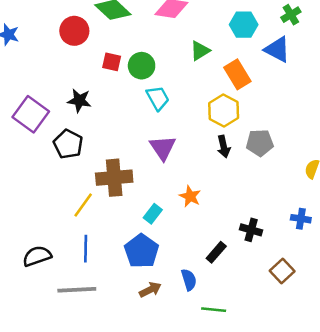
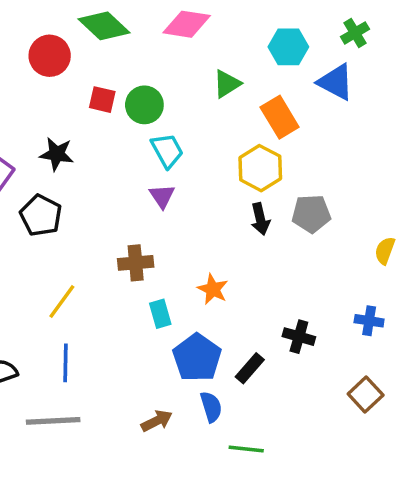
purple triangle: (163, 148) -> (162, 196), moved, size x0.7
brown cross: (114, 178) -> (136, 263), moved, size x0.7
cyan rectangle: (153, 214) -> (160, 314), turned -54
blue pentagon: (142, 251) -> (197, 358), moved
brown square: (282, 271) -> (366, 395), moved

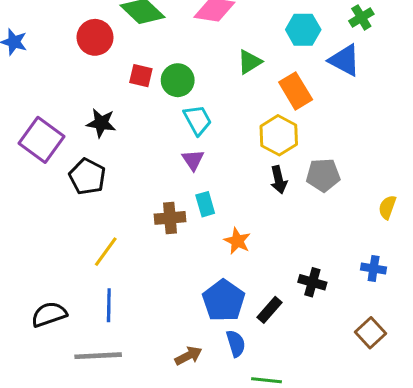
cyan rectangle: (160, 314) -> (205, 204), moved

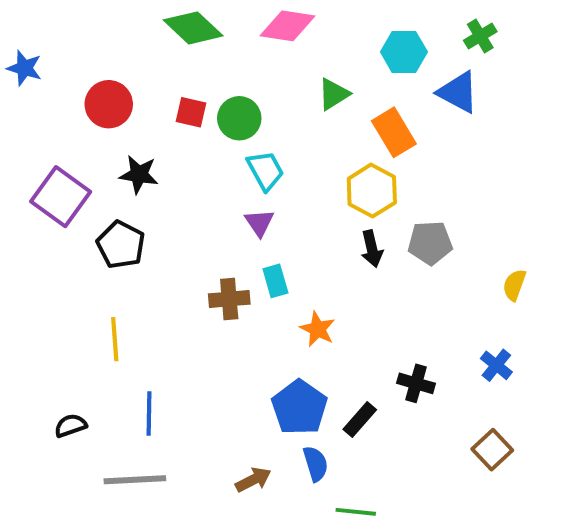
red circle: (95, 37) -> (109, 104), moved
yellow line: (106, 252) -> (115, 339), moved, turned -40
blue cross: (374, 268) -> (496, 365), turned 30
black semicircle: (49, 314) -> (71, 426), size x0.7

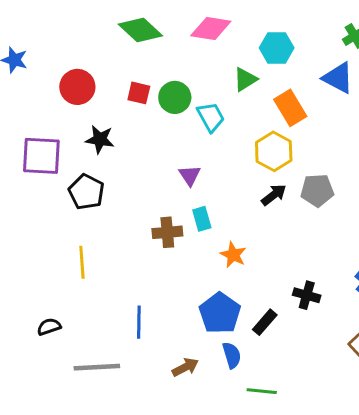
cyan hexagon: (404, 52) -> (277, 48), moved
cyan trapezoid: (265, 170) -> (211, 117), moved
purple square: (61, 197) -> (41, 156), turned -33
black arrow: (372, 249) -> (274, 195), turned -115
blue line: (149, 413) -> (139, 322), moved

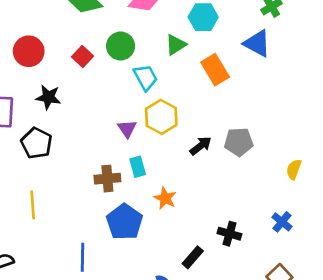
red square: (139, 93) -> (82, 57), turned 30
green circle: (175, 97) -> (121, 46), moved
yellow hexagon: (274, 151) -> (161, 117), moved
blue pentagon: (220, 313) -> (124, 222), moved

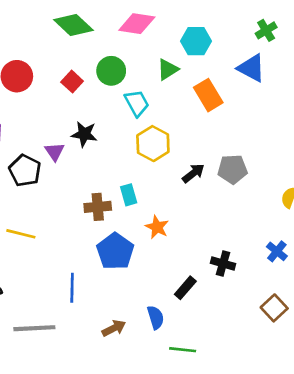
black star: (48, 97) -> (84, 134), moved
purple triangle: (127, 129) -> (55, 152), moved
yellow line: (33, 205) -> (21, 234), turned -72

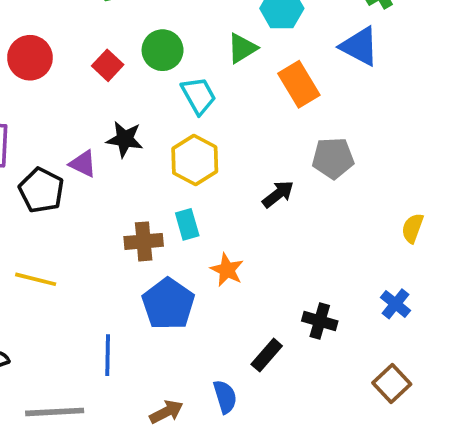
yellow hexagon: (153, 144) -> (195, 160), moved
purple triangle: (55, 152) -> (83, 164), turned -30
gray pentagon: (232, 169) -> (333, 158), moved

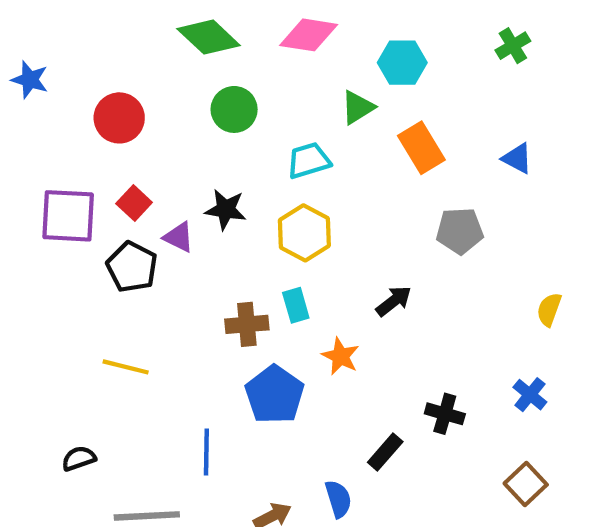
blue triangle: (360, 46) -> (517, 158), moved, size x0.7
green circle: (163, 50) -> (234, 109), moved
red square: (108, 65) -> (134, 203), moved
cyan trapezoid: (199, 96) -> (309, 161), turned -78
black arrow: (278, 194) -> (394, 301), moved

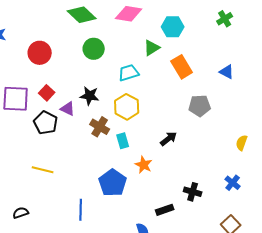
brown cross: (247, 324) -> (100, 127), moved, turned 36
black rectangle: (385, 452) -> (165, 210), turned 30

